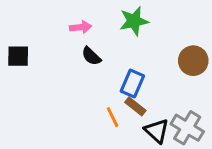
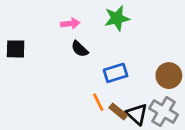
brown circle: (193, 61) -> (169, 76), moved
blue rectangle: (132, 84) -> (116, 73), turned 50
brown rectangle: (135, 106) -> (118, 112), moved

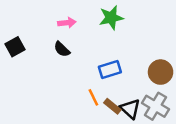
black square: (16, 49) -> (15, 47), turned -30
black semicircle: (80, 49) -> (62, 49), moved

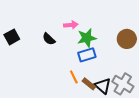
green star: (111, 18) -> (87, 38), moved
pink arrow: (67, 23) -> (71, 25), moved
brown circle: (161, 72) -> (127, 39), moved

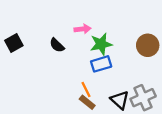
brown rectangle: (89, 84) -> (87, 102), moved
gray cross: (123, 84) -> (143, 98), turned 35

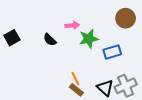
brown circle: (148, 45) -> (126, 18), moved
blue rectangle: (101, 64) -> (112, 52), moved

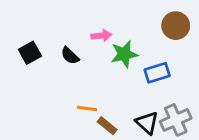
black square: (12, 38) -> (30, 53), moved
orange line: (75, 79) -> (87, 108), moved, turned -56

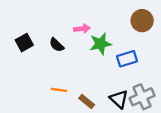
orange line: (87, 108) -> (59, 90), moved

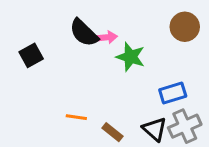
green star: (100, 44) -> (131, 57), turned 30
black semicircle: (57, 45) -> (84, 33), moved, size x1.5
blue rectangle: (127, 59) -> (173, 93), moved

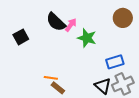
pink arrow: (106, 37) -> (71, 25), turned -48
brown rectangle: (112, 132) -> (58, 88), moved

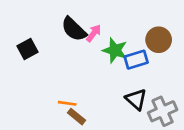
brown circle: (123, 18) -> (159, 40), moved
blue rectangle: (115, 62) -> (136, 60), moved
black triangle: (103, 86) -> (136, 99), moved

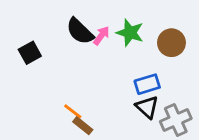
green star: (115, 50) -> (130, 33), moved
blue rectangle: (136, 60) -> (147, 84), moved
orange line: (67, 103) -> (73, 111), turned 30

